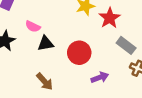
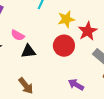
red circle: (79, 53) -> (64, 46), moved
purple arrow: (100, 77) -> (76, 85), turned -133

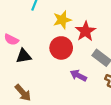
purple arrow: (76, 85) -> (78, 75), moved

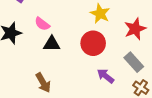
yellow star: (62, 20) -> (100, 14), turned 30
red star: (85, 31) -> (135, 29), moved

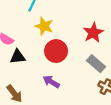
yellow star: (100, 14) -> (44, 26), moved
purple arrow: (106, 76) -> (51, 82), moved

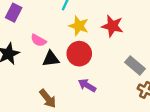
red star: (93, 33) -> (112, 26), moved, turned -30
red circle: (56, 51) -> (79, 54), moved

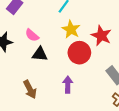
red circle: (79, 54) -> (79, 53), moved
purple arrow: (87, 85) -> (68, 85), turned 49

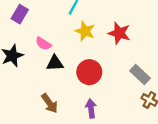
red circle: (79, 53) -> (89, 72), moved
purple arrow: (68, 85) -> (91, 108), moved

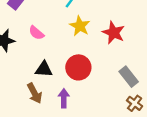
black triangle: (55, 63) -> (44, 69), moved
purple arrow: (91, 108) -> (64, 98), moved

